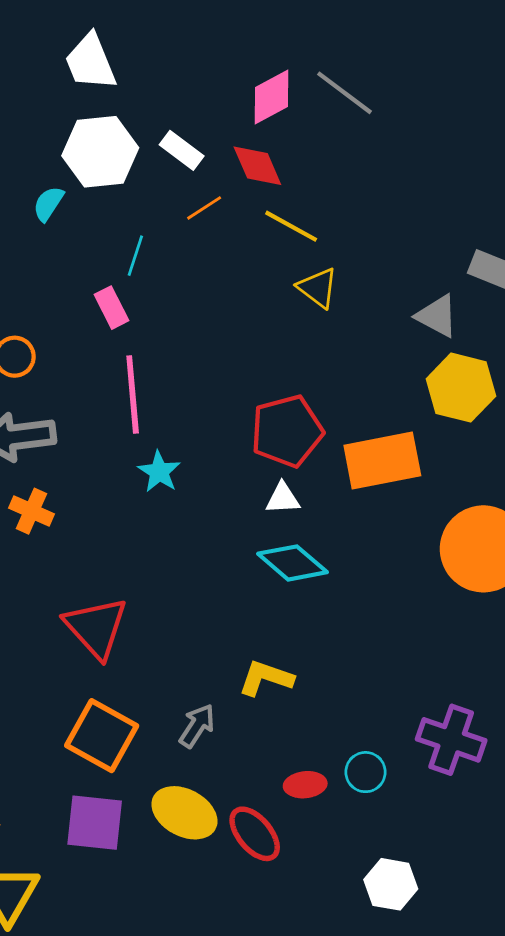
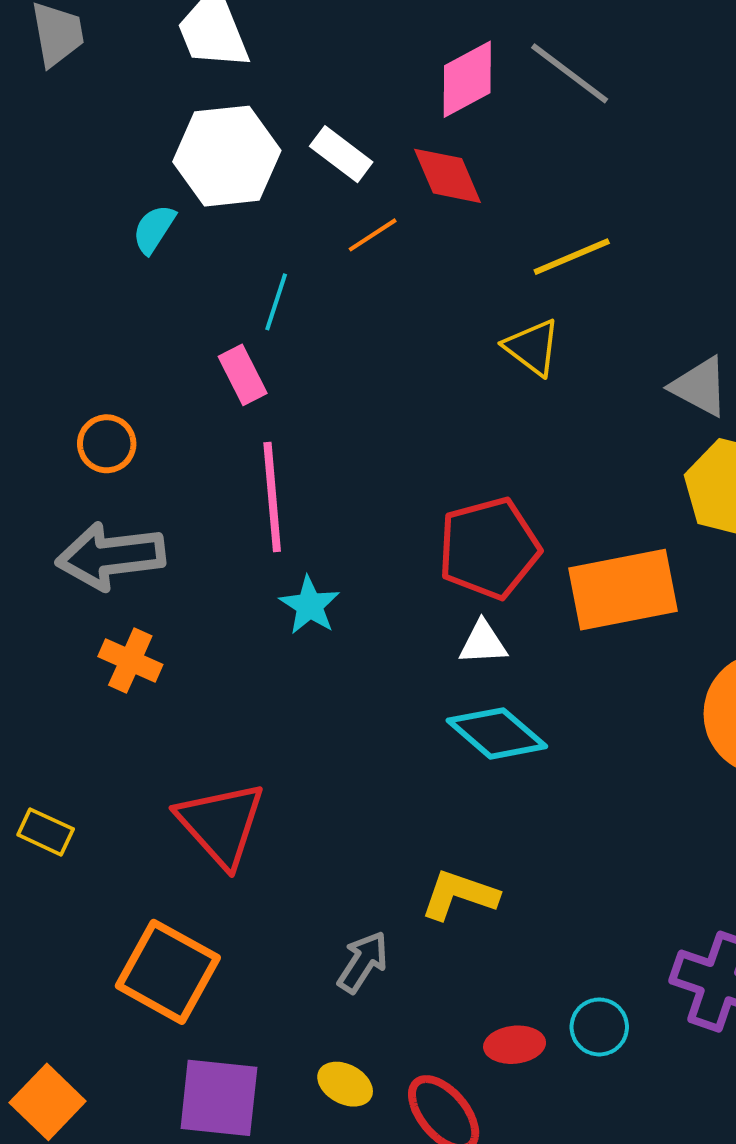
yellow line: (291, 226) -> (572, 257), moved, turned -52
orange square: (102, 736) -> (168, 972), moved
yellow ellipse: (184, 813) -> (345, 1084), size x0.6

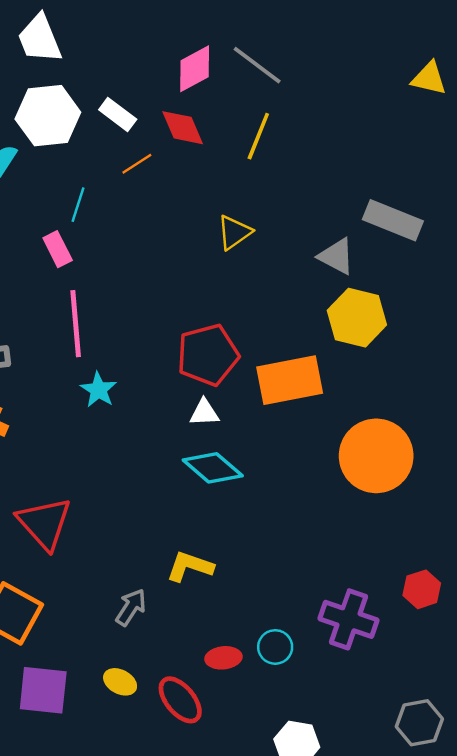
yellow line: (572, 257) -> (258, 136), moved, turned -45
yellow triangle: (532, 347) -> (234, 232), turned 48

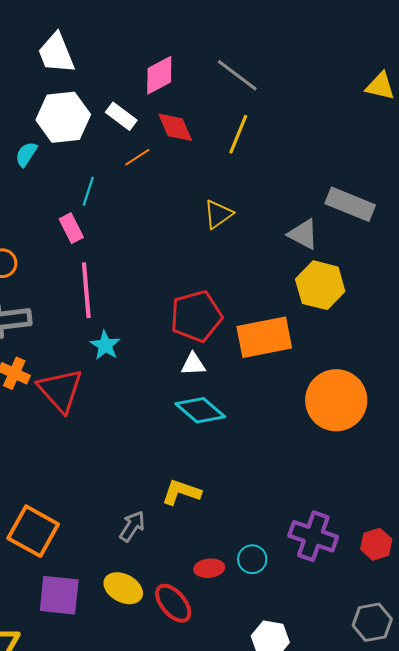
pink diamond: (195, 69) -> (159, 75), moved
red triangle: (44, 523) -> (60, 390), moved
red hexagon: (422, 589) -> (376, 544), moved
yellow ellipse: (120, 682) -> (123, 588), size x1.4

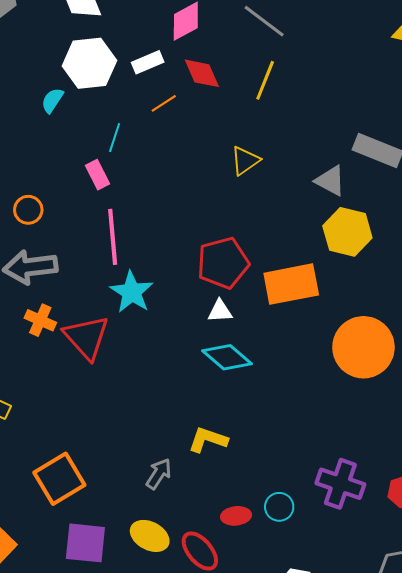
white rectangle: (121, 116) -> (148, 62), turned -60
cyan star: (105, 345) -> (132, 292), size x1.4
orange square: (33, 531) -> (59, 479), turned 30

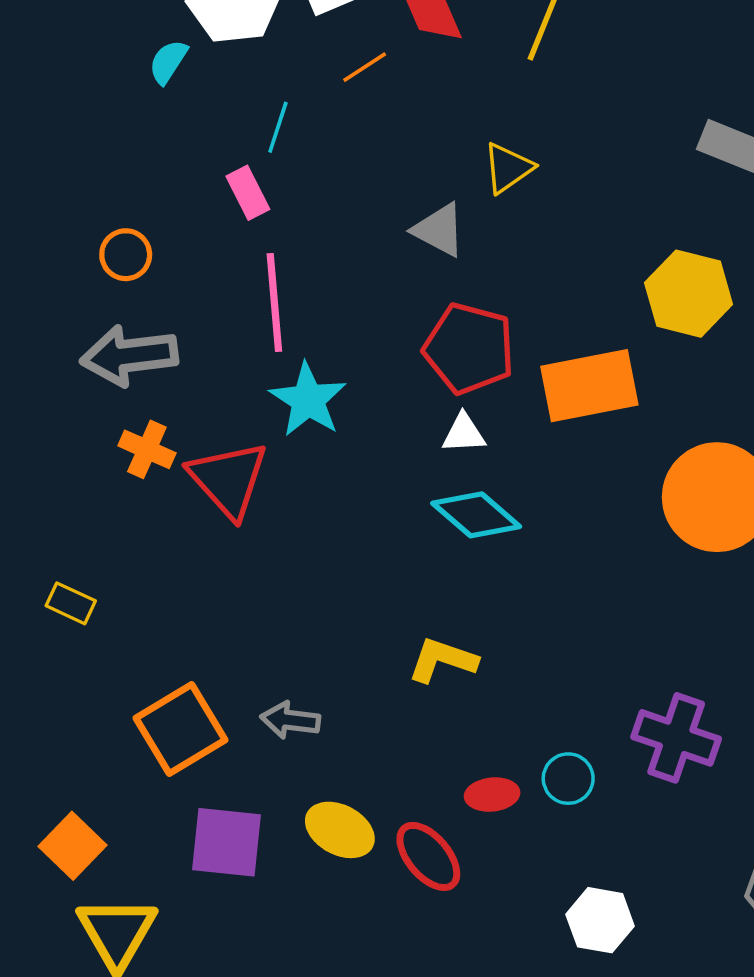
gray triangle: (330, 181) -> (439, 230), moved
red pentagon: (223, 263) -> (469, 348), turned 30
gray arrow: (159, 474) -> (290, 720), moved, turned -116

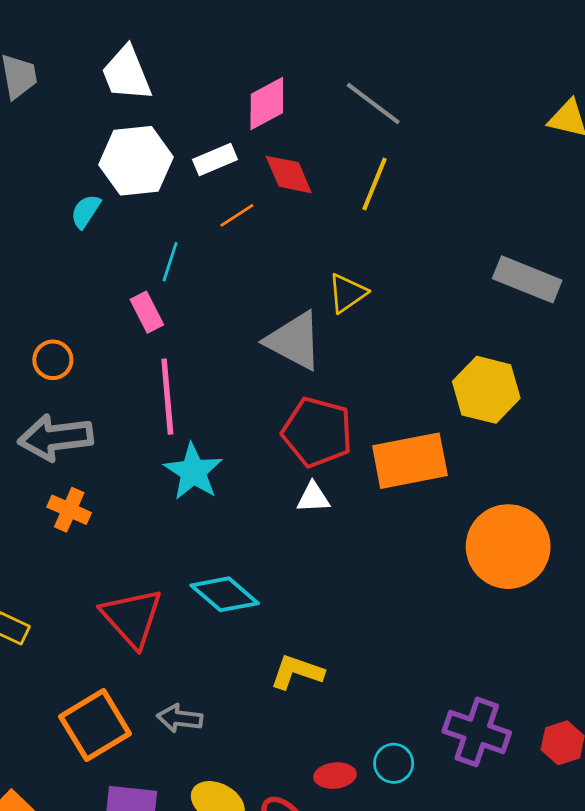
gray triangle: (439, 230) -> (294, 341), size x1.4
red triangle: (228, 479) -> (132, 617), moved
cyan diamond: (476, 515) -> (225, 594), moved

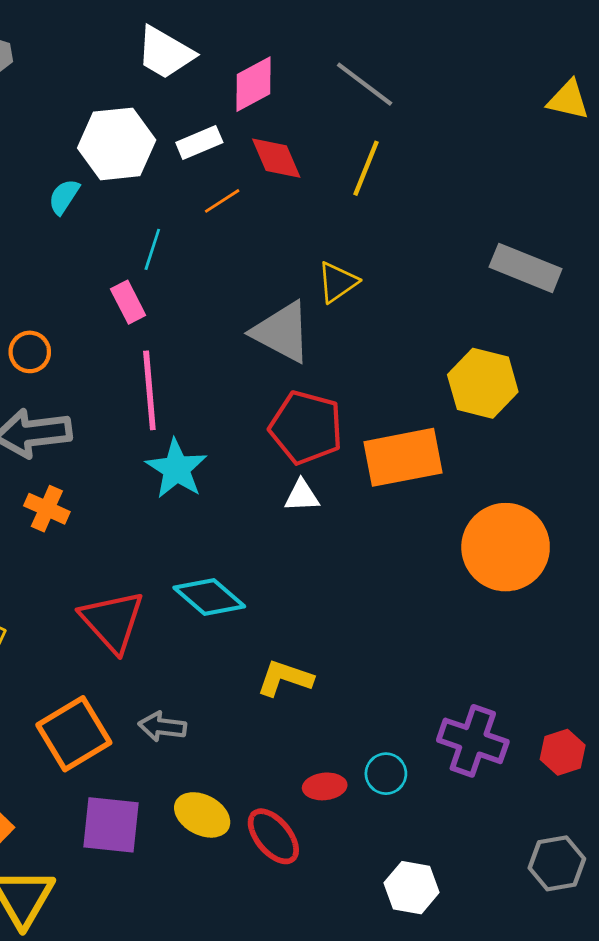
white trapezoid: (126, 74) -> (165, 53), moved, turned -38

